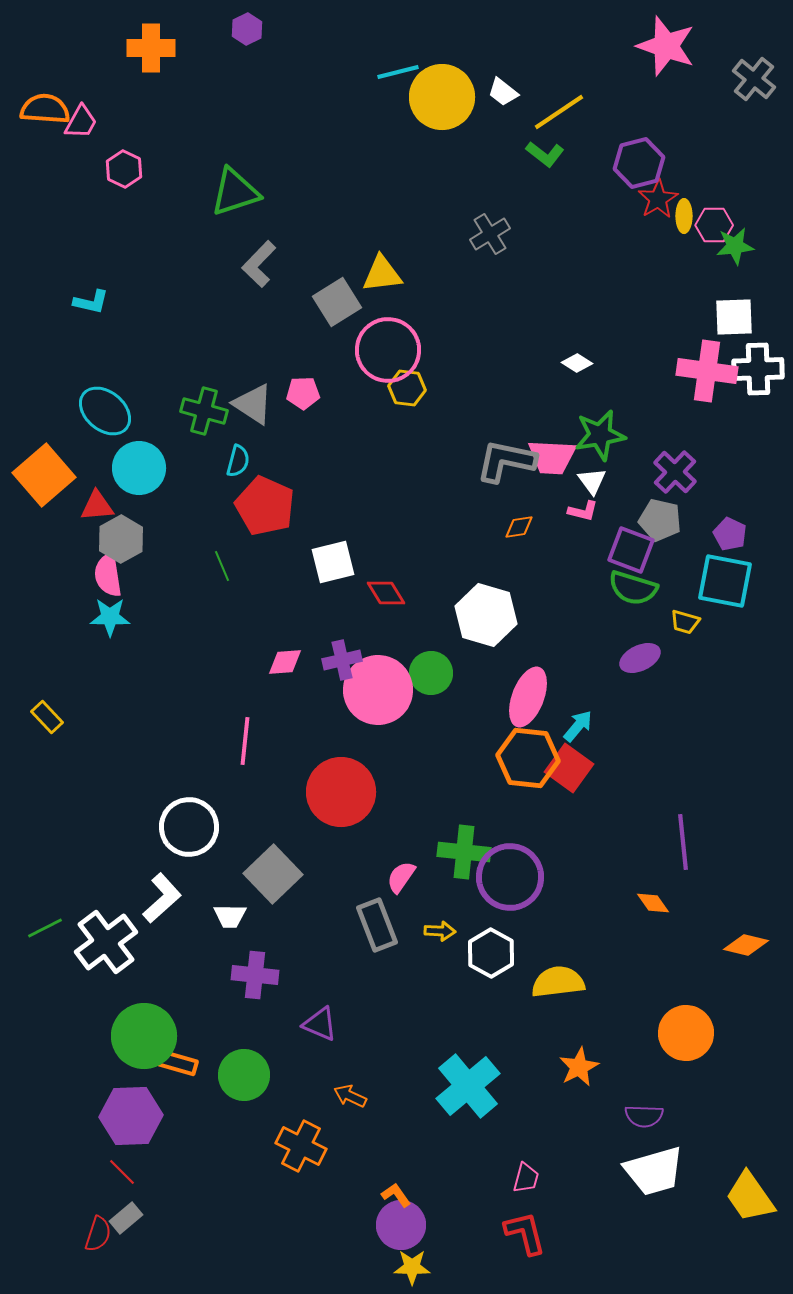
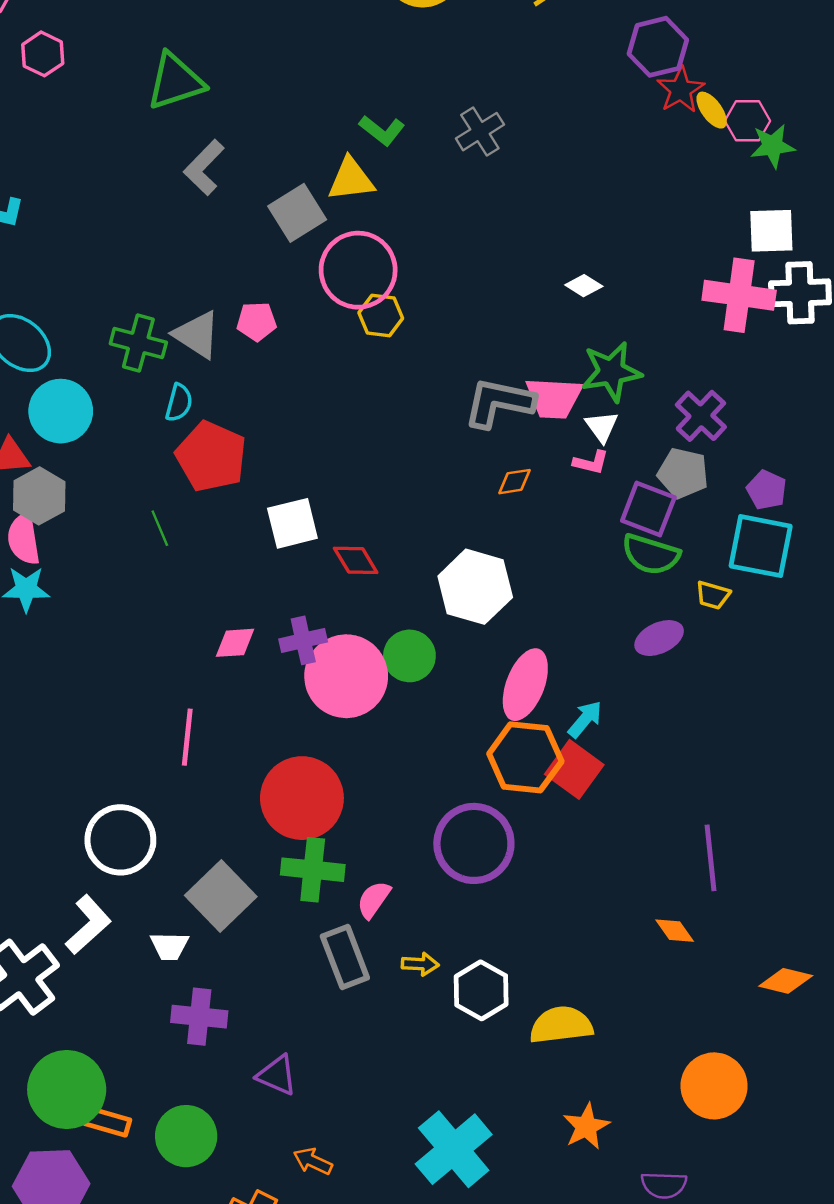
green L-shape: (545, 154) -> (382, 130), moved
yellow ellipse: (684, 216) -> (712, 110), turned -36
green cross: (464, 852) -> (313, 870), moved
purple circle: (510, 877) -> (474, 843), moved

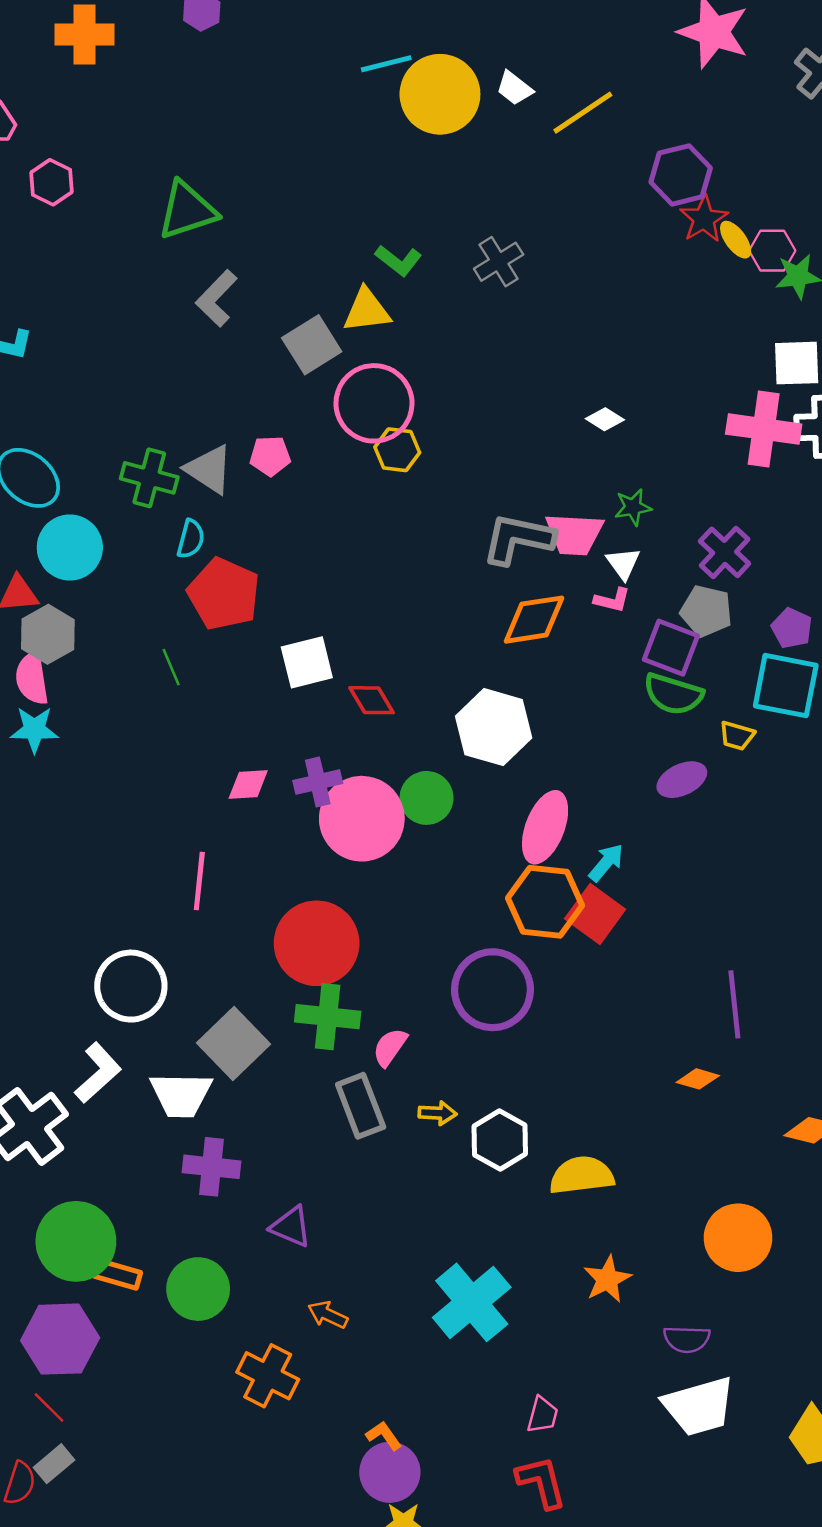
green star: (611, 372) -> (633, 507), size x0.6
orange diamond: (515, 482) -> (534, 620), size x1.8
orange diamond: (675, 931) -> (698, 1079), turned -39
white trapezoid: (169, 946) -> (181, 1095), size x1.6

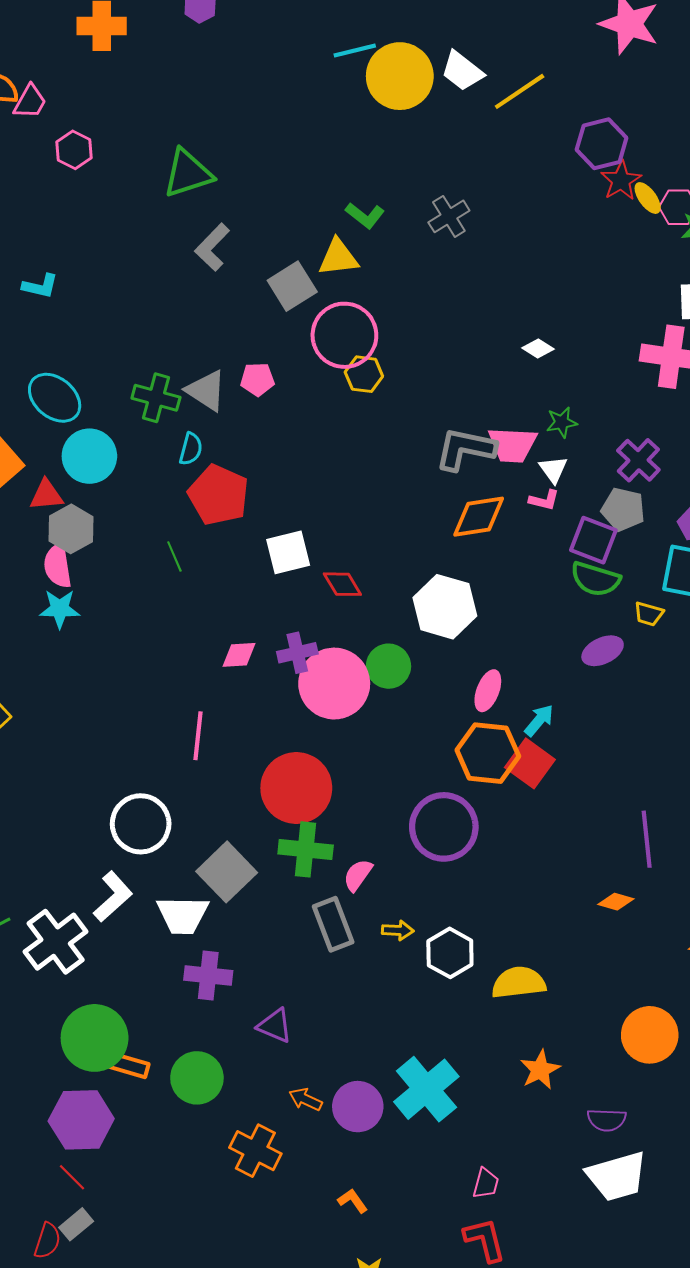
white trapezoid: (514, 88) -> (462, 71), size x1.4
pink ellipse: (545, 827) -> (488, 691), size x0.7
purple circle: (390, 1472) -> (358, 1107), moved

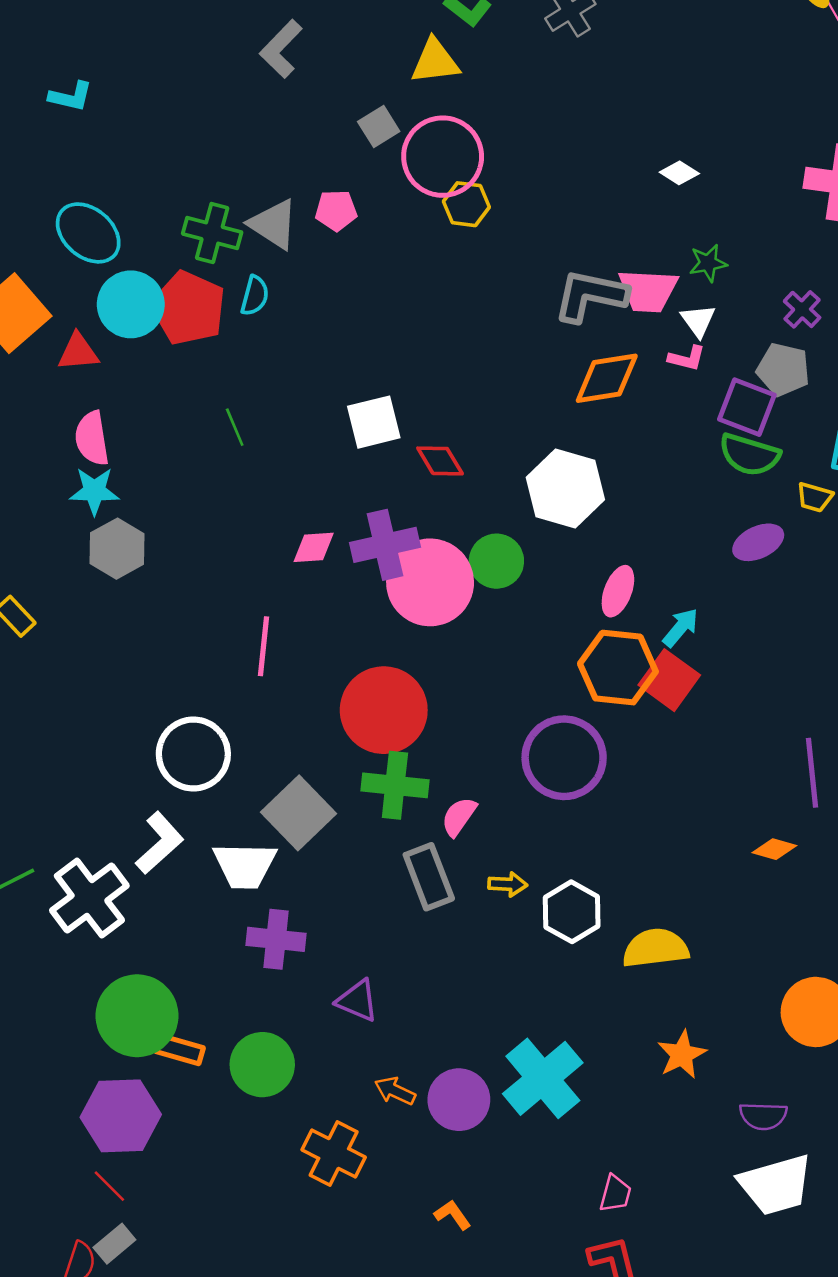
gray square: (292, 286) -> (379, 127), moved, size x0.7
purple cross: (638, 460) -> (802, 309), size x0.7
red pentagon: (218, 495) -> (188, 308), moved
gray hexagon: (71, 529) -> (117, 549), moved
purple cross: (297, 653) -> (385, 545), size x1.4

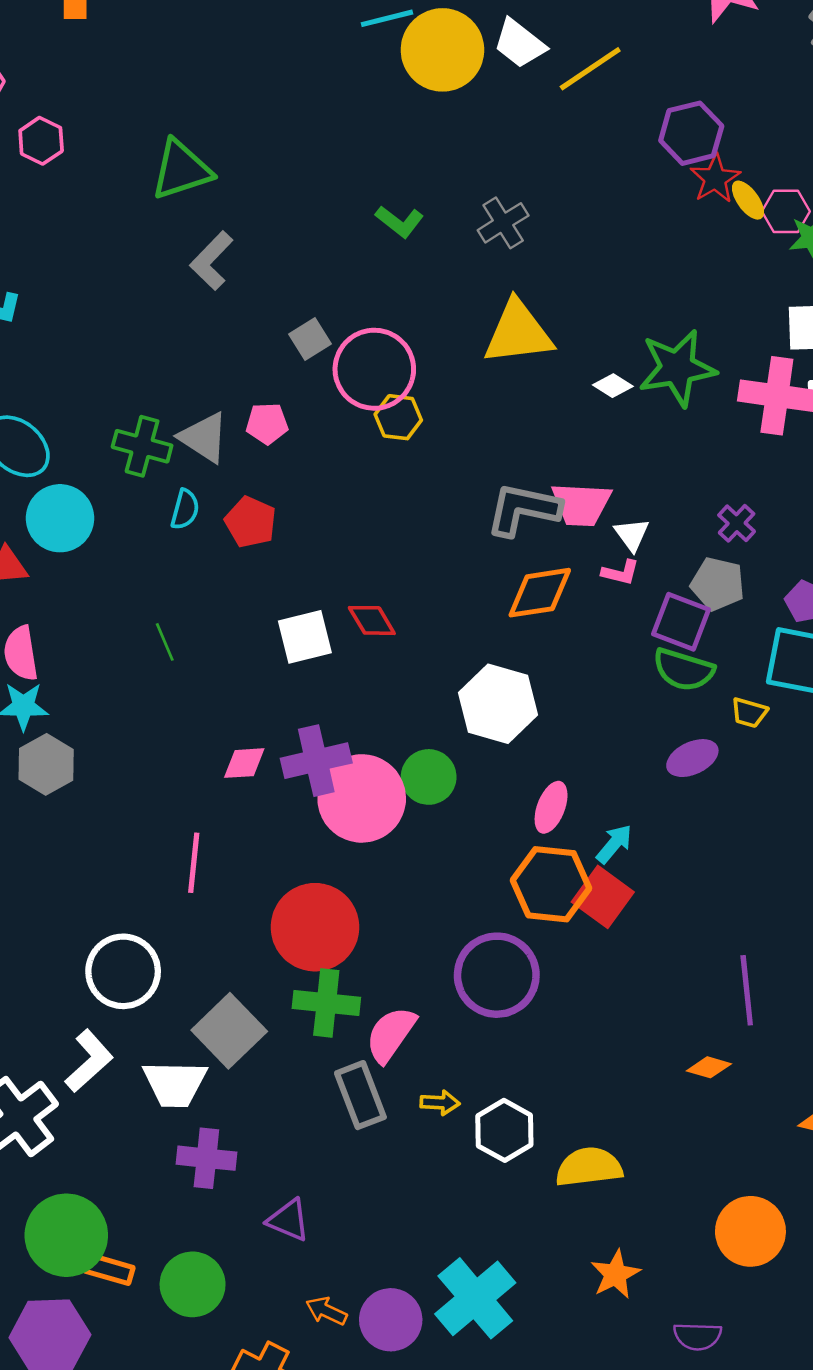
yellow triangle: (435, 61) -> (518, 333), moved, size x1.4
green star: (708, 263) -> (677, 368), moved, size x2.0
red pentagon: (188, 308) -> (251, 522), moved, size x0.7
red diamond: (440, 461) -> (372, 620), moved
pink semicircle: (459, 817) -> (391, 1034), size x1.4

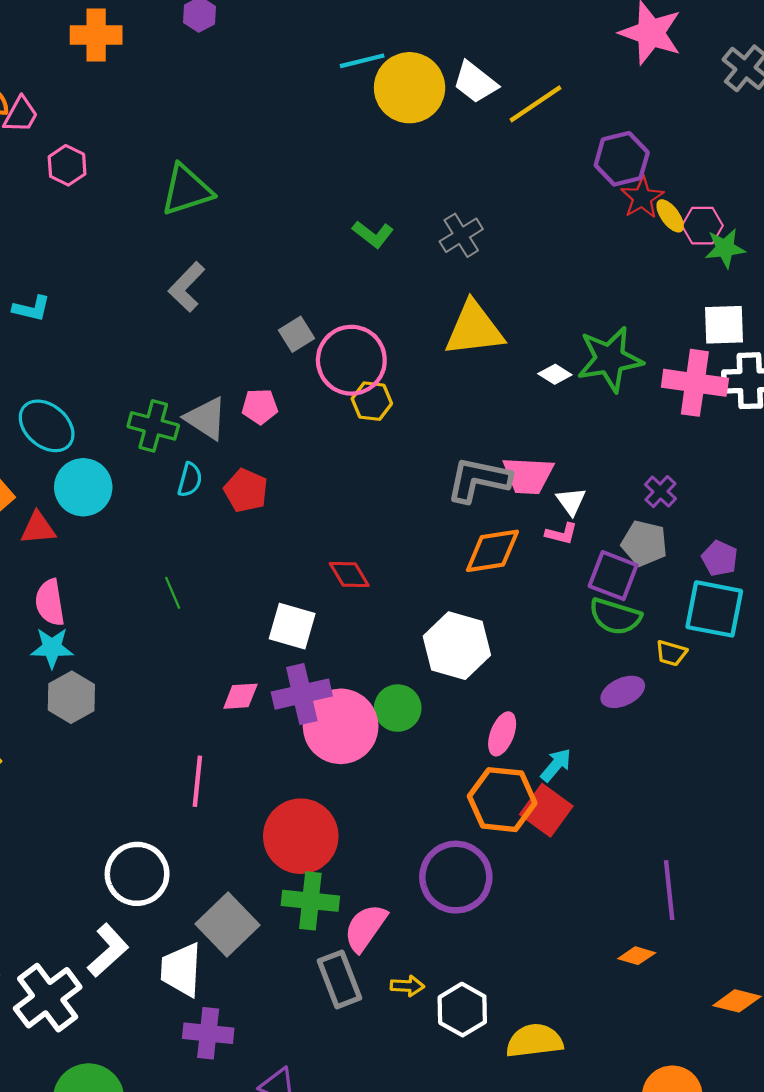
gray L-shape: (211, 261) -> (187, 287), moved
white square: (305, 637) -> (292, 626), moved, turned 30
white trapezoid: (175, 1084) -> (181, 970), turned 92

